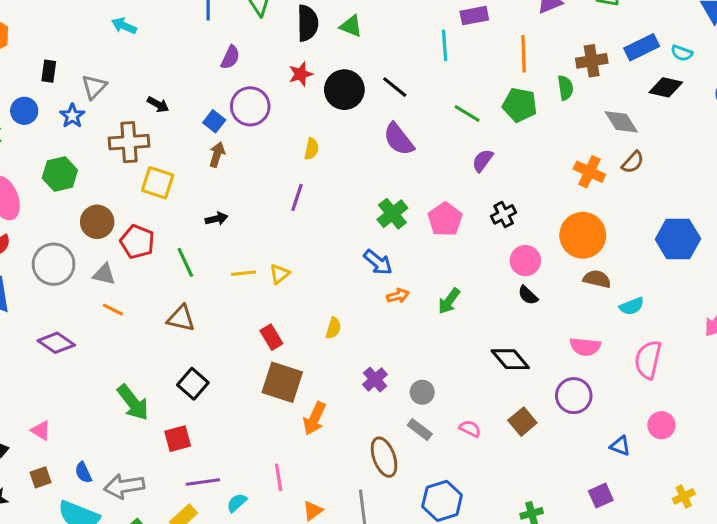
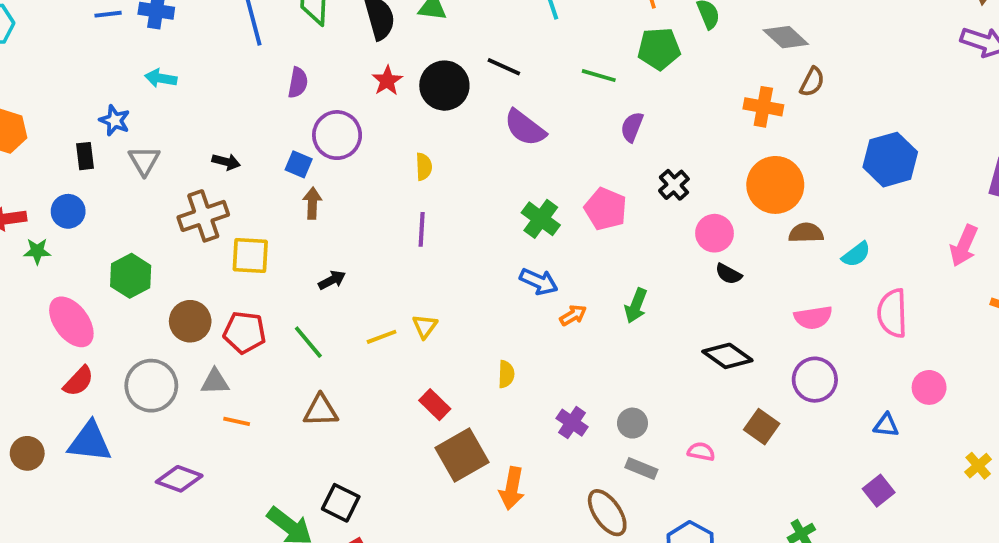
blue star: (72, 116) -> (115, 120), moved
brown square: (282, 382) -> (462, 455), turned -33
black square: (193, 384) -> (341, 503), moved

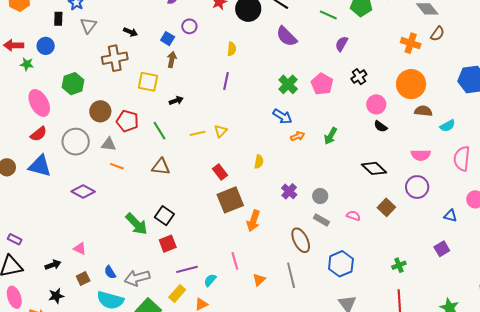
purple circle: (337, 135) -> (189, 26), size x0.6
yellow square: (250, 256) -> (148, 82), moved

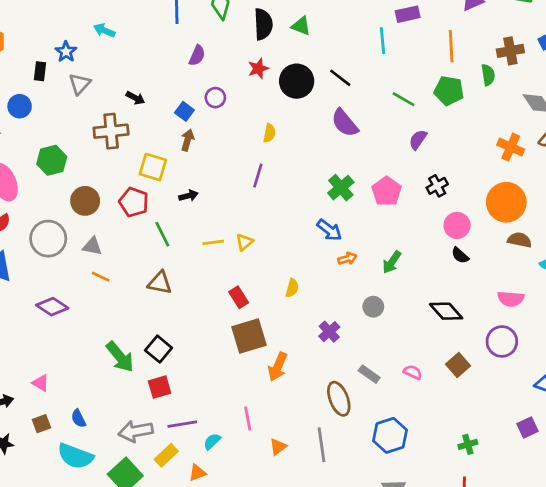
red pentagon: (127, 121) -> (134, 202), moved
gray circle: (320, 196) -> (373, 307), moved
gray arrow: (137, 278) -> (136, 431), moved

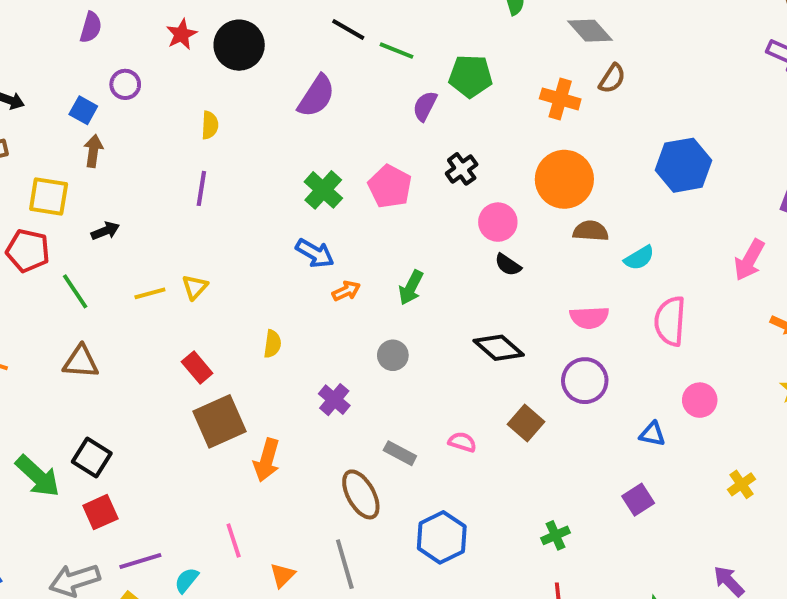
black line: (340, 78) -> (348, 30), moved
green pentagon: (449, 91) -> (471, 76), moved
purple semicircle: (345, 123) -> (316, 96), turned -100

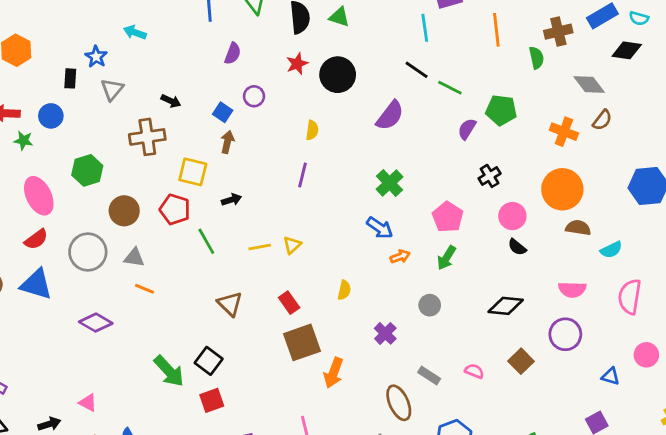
pink pentagon: (390, 186) -> (448, 217), moved
black diamond: (499, 348) -> (506, 306), turned -40
brown triangle: (81, 362) -> (230, 304), moved, turned 36

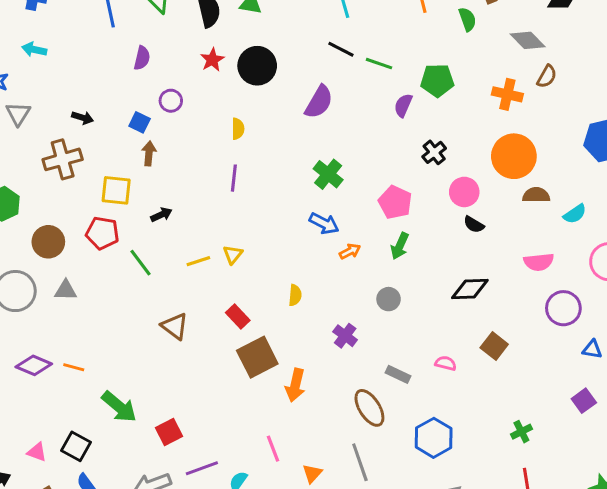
orange line: (145, 289) -> (74, 367), moved
purple circle: (565, 334) -> (563, 308), moved
black square: (209, 361) -> (76, 446), moved

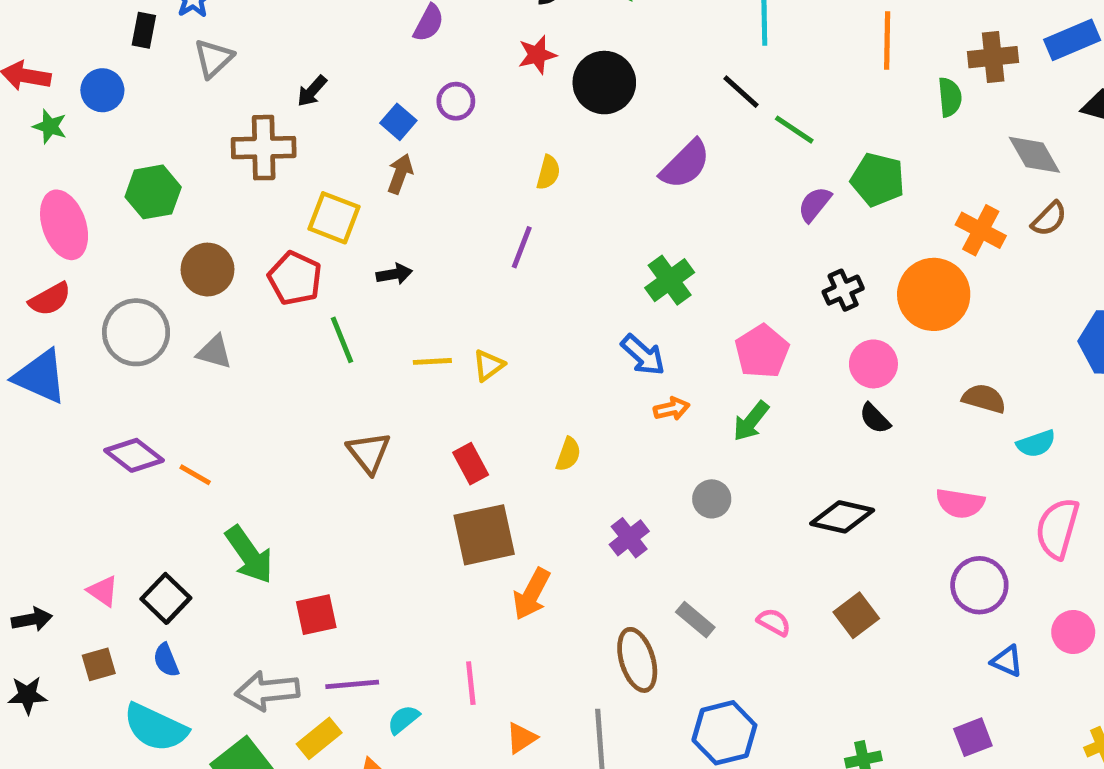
black arrow: (83, 118) -> (312, 91), turned 100
orange circle: (514, 156) -> (934, 294), moved

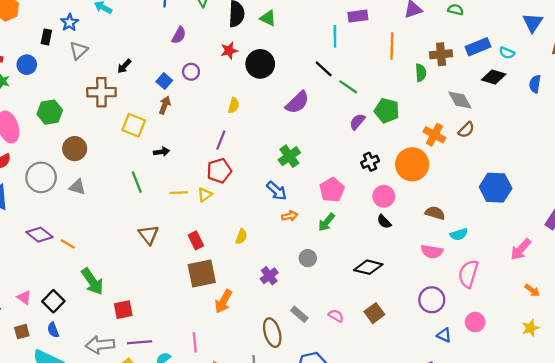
red pentagon: (295, 278) -> (219, 171), moved, turned 30
pink semicircle: (960, 503) -> (432, 252), moved

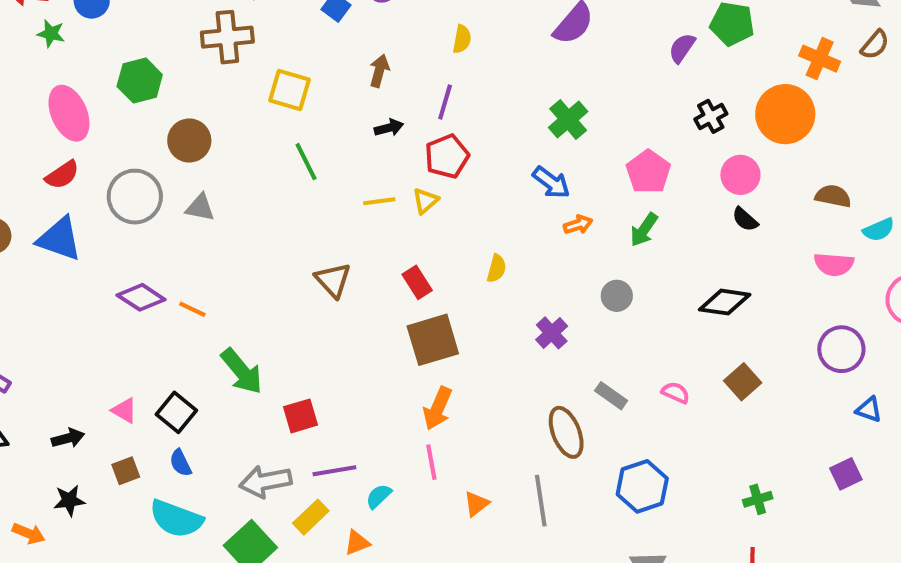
brown arrow: (165, 105) -> (379, 71), moved
black arrow: (161, 152) -> (389, 128), moved
green line: (137, 182) -> (306, 162), moved
orange arrow: (223, 301) -> (438, 408), moved

